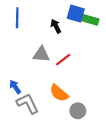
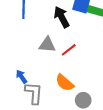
black arrow: (56, 26) -> (62, 17), size x1.5
gray L-shape: (28, 103) -> (34, 93), turned 30

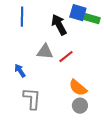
blue arrow: (21, 77) -> (20, 71), moved
orange semicircle: (65, 83) -> (78, 88), moved

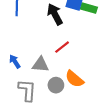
gray triangle: (45, 52) -> (41, 65), moved
gray circle: (80, 106) -> (56, 85), moved

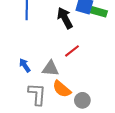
orange semicircle: (74, 79) -> (62, 89), moved
gray circle: (56, 85) -> (82, 100), moved

